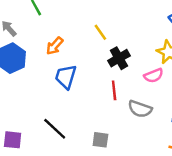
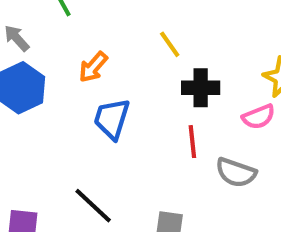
black cross: (119, 58) -> (201, 88), turned 30

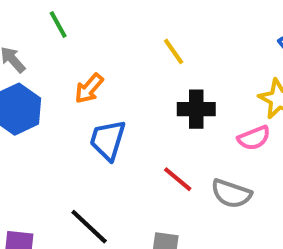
yellow line: (170, 44) -> (174, 51), moved
red line: (192, 142) -> (178, 179), moved, turned -44

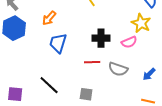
black cross: (196, 109) -> (101, 38), moved
red line: (178, 179) -> (92, 62), turned -42

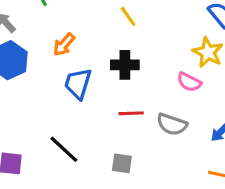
black cross: (101, 38) -> (125, 65), moved
pink semicircle: (129, 42) -> (189, 82), turned 49

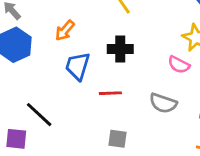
red line: (131, 113) -> (110, 93), moved
black line: (64, 149) -> (39, 115), moved

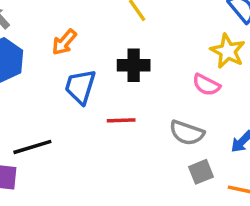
black line: (39, 115) -> (32, 147), turned -60
gray square: (117, 139) -> (201, 172), moved, turned -30

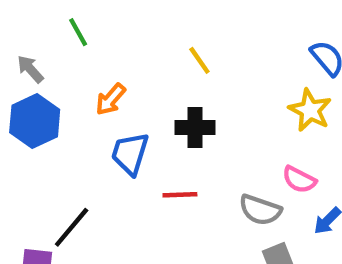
pink semicircle: (206, 85) -> (299, 180), moved
black line: (32, 147) -> (72, 227), turned -33

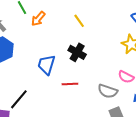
orange arrow: (111, 99) -> (38, 19), moved
black cross: (195, 128) -> (77, 52), turned 30

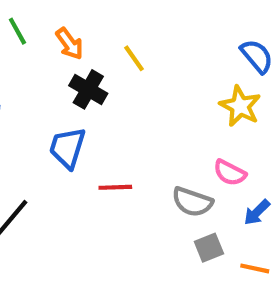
orange arrow: (38, 19) -> (70, 44), moved, turned -77
black cross: (77, 52) -> (88, 89), moved

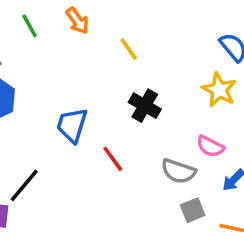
orange arrow: (70, 44) -> (77, 21), moved
black cross: (88, 89) -> (145, 106), moved
red line: (115, 187) -> (113, 159), turned 56

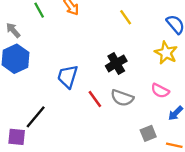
yellow line: (129, 49) -> (126, 17), moved
black cross: (145, 106) -> (116, 63), turned 30
gray semicircle: (178, 171) -> (122, 98), moved

